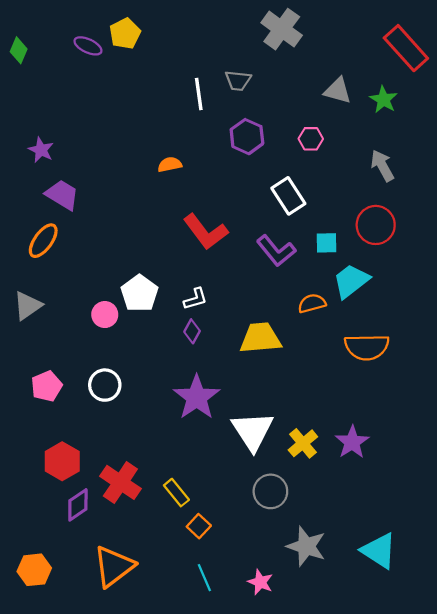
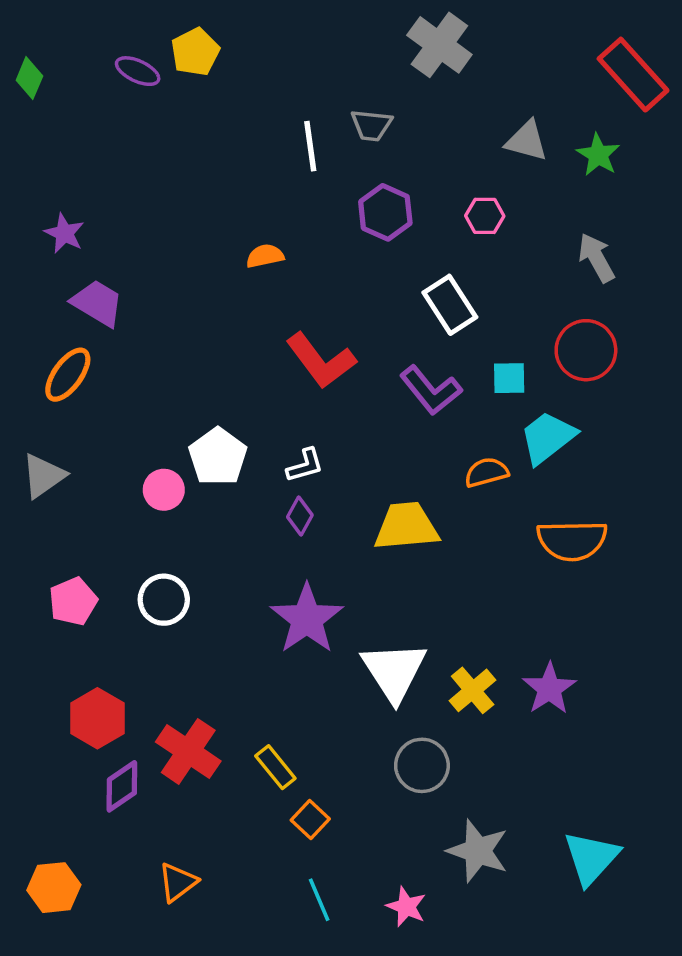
cyan triangle: (379, 551) -> (591, 858), turned 39
orange triangle: (114, 566) -> (178, 882), size x0.6

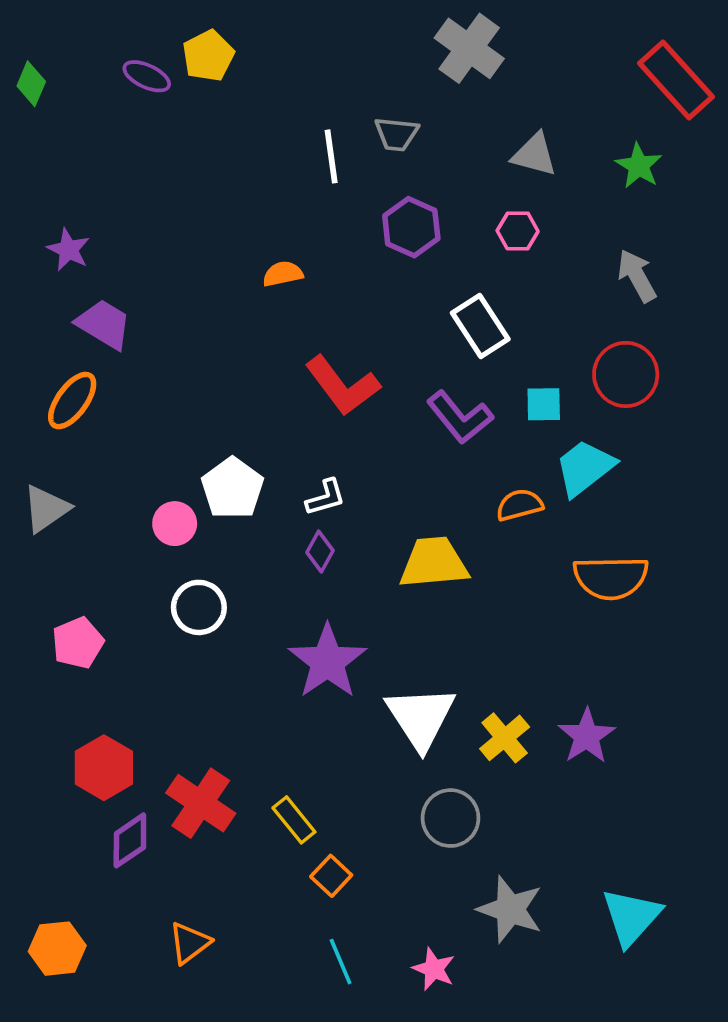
gray triangle: (527, 141) -> (534, 155), moved
white circle: (164, 600) -> (199, 607), moved

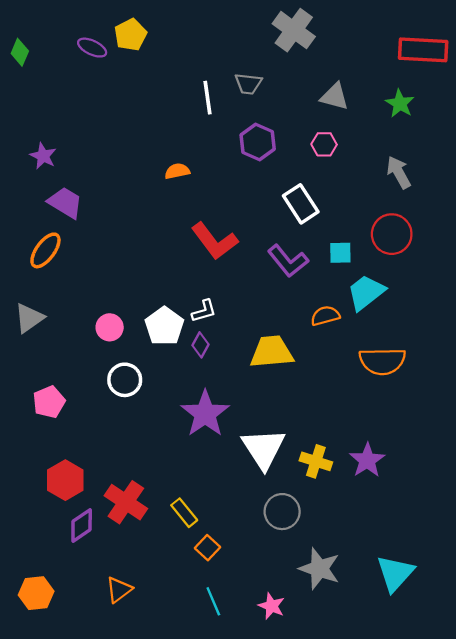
red rectangle: (676, 80) -> (423, 50), turned -45
white pentagon: (232, 488) -> (164, 326), moved
yellow cross: (505, 738) -> (316, 461), turned -32

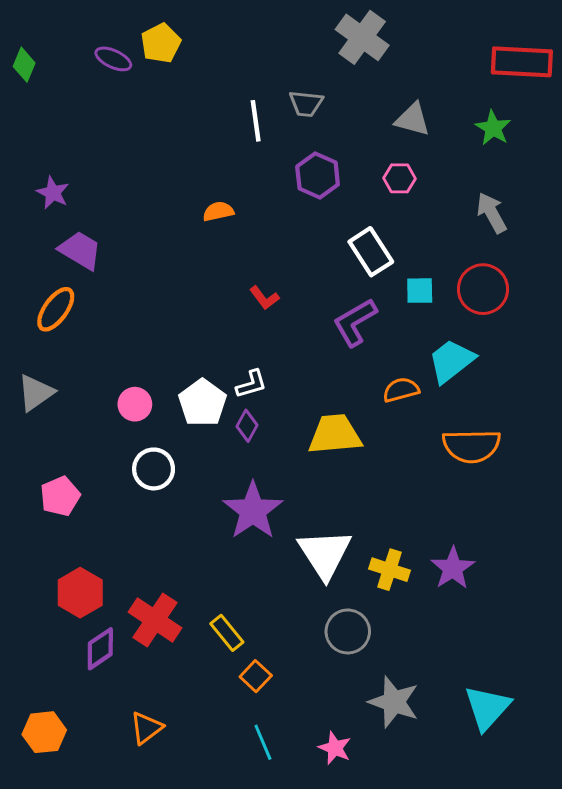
red L-shape: (214, 241) -> (264, 298), size x0.5
cyan square: (340, 253) -> (420, 291), moved
purple L-shape: (288, 261) -> (355, 322), turned 99

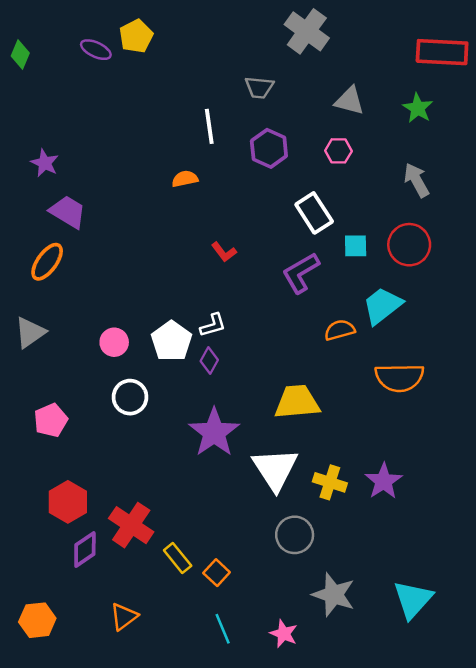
white line: (256, 121) -> (209, 126), moved
yellow trapezoid: (335, 434) -> (297, 402), moved
yellow rectangle: (227, 633) -> (178, 558), moved

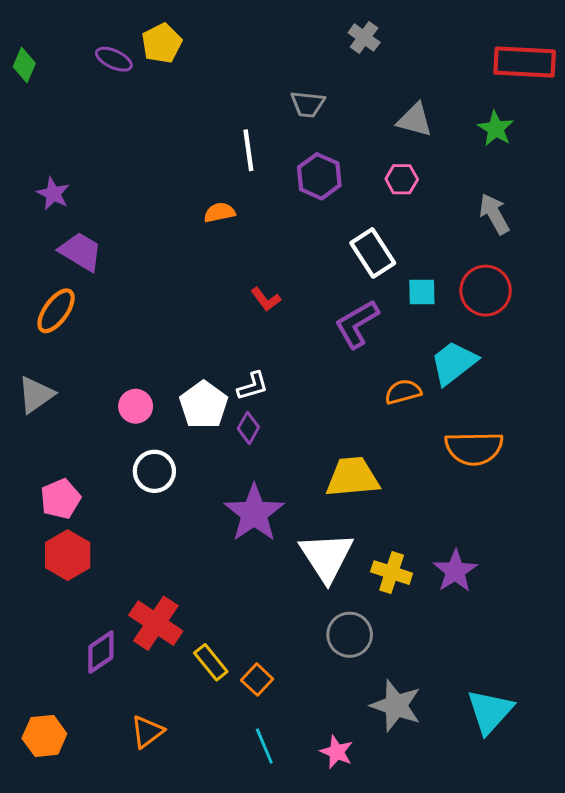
gray cross: (307, 31) -> (364, 37), size x0.6
red hexagon: (68, 502) -> (68, 555), moved

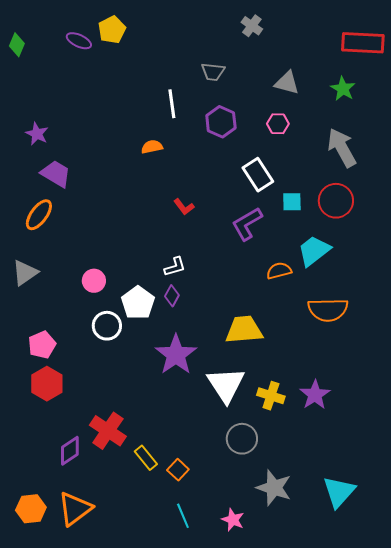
gray arrow: (494, 214) -> (342, 148), size x1.4
white pentagon: (204, 405) -> (138, 303), moved
orange triangle: (147, 732) -> (75, 509), moved, size x1.5

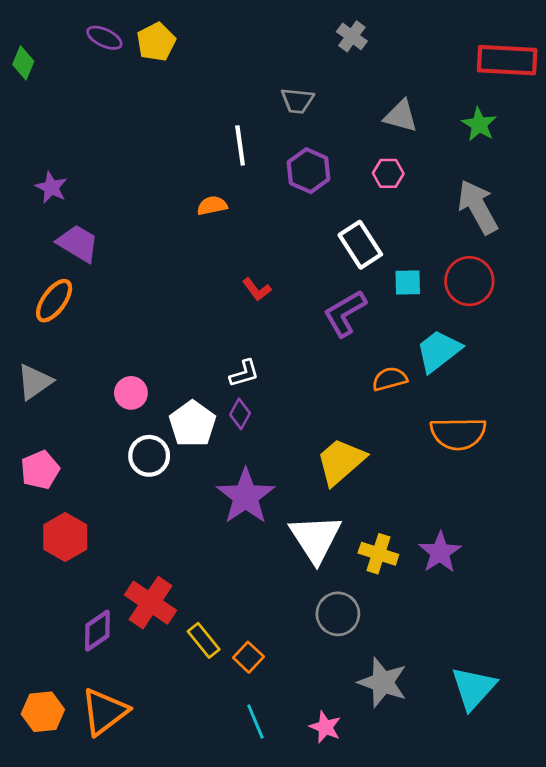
purple ellipse: (79, 41) -> (104, 38), moved
yellow trapezoid: (244, 330) -> (341, 461), turned -36
pink pentagon: (42, 345) -> (40, 470), moved

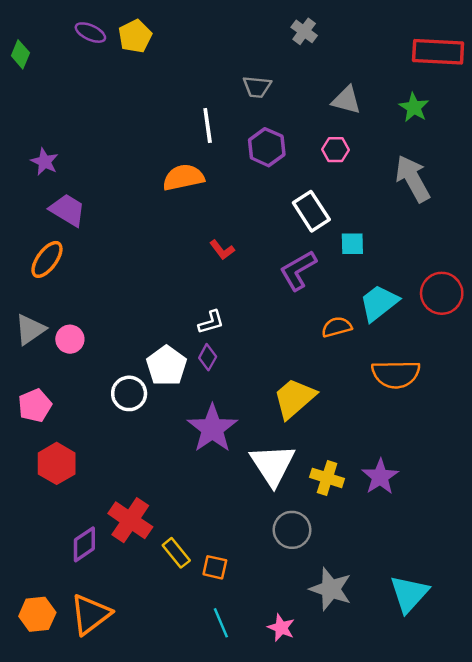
orange semicircle: (212, 206) -> (183, 177), size x1.6
red circle: (469, 281) -> (442, 293), moved
pink circle: (131, 393) -> (70, 339), moved
orange square: (248, 657) -> (215, 567), turned -30

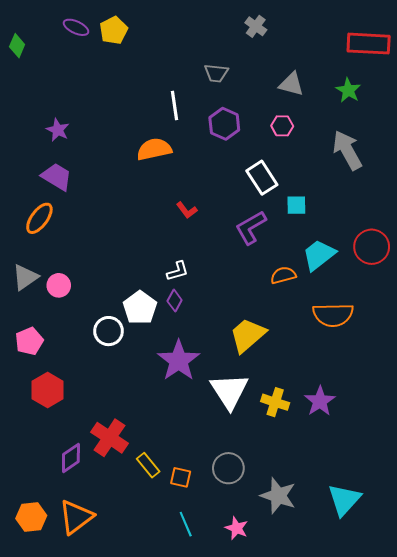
purple star: (45, 162) -> (58, 130), moved
gray circle: (292, 530) -> (228, 468), moved

